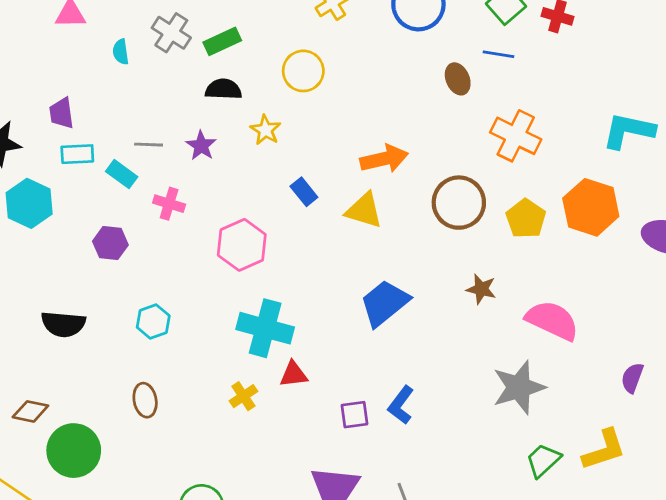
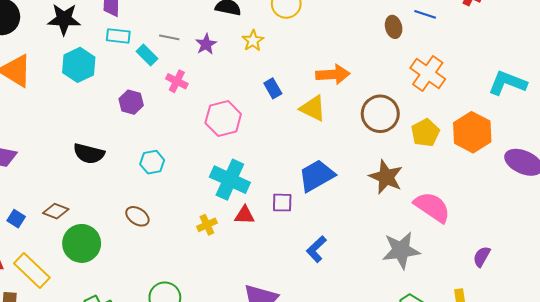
brown star: (481, 289) -> (386, 177), size x1.6
brown ellipse: (145, 400) -> (137, 216), turned -55
purple square: (355, 415) -> (282, 203), moved

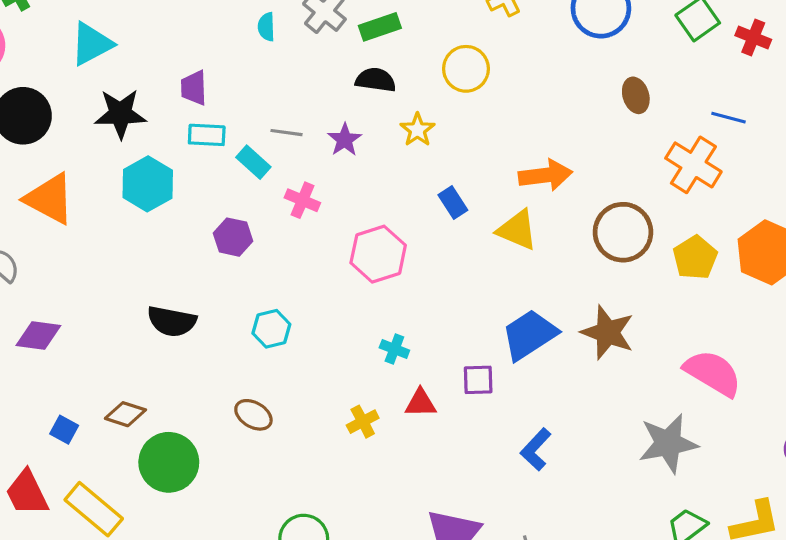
blue line: (425, 14) -> (729, 118), moved
brown star: (386, 177) -> (608, 332), moved
cyan cross: (230, 180) -> (394, 349), size x0.5

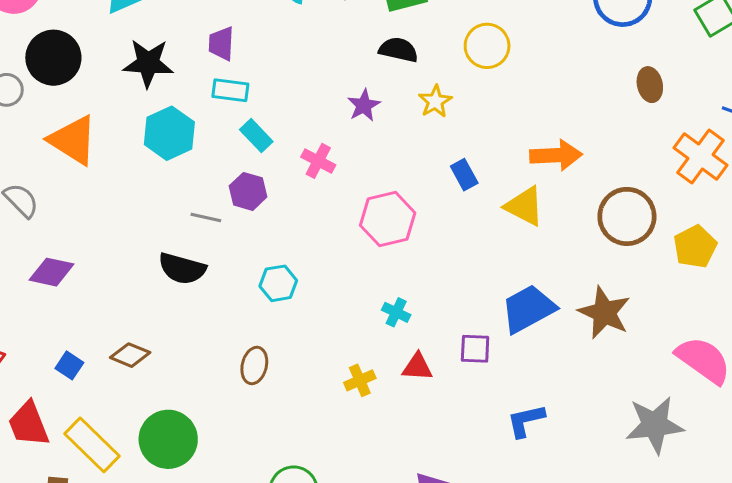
gray line: (286, 133) -> (206, 217), moved
cyan rectangle: (253, 162) -> (256, 136), moved
brown ellipse: (253, 415) -> (254, 365), turned 69
blue L-shape: (536, 449) -> (526, 421), turned 30
green circle: (169, 462) -> (168, 439), moved

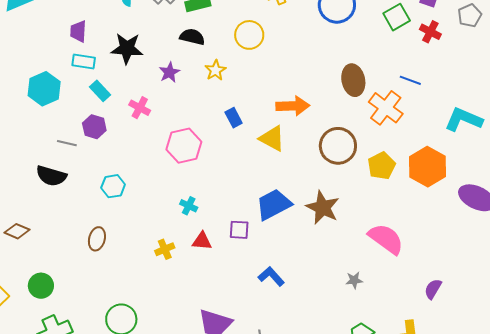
black star: (148, 63) -> (127, 48), moved
brown ellipse: (650, 85) -> (353, 80), moved, size x1.4
blue L-shape: (526, 421) -> (271, 276), turned 60
gray star: (655, 425) -> (354, 280), size x0.5
green circle: (168, 439) -> (41, 286), size x0.7

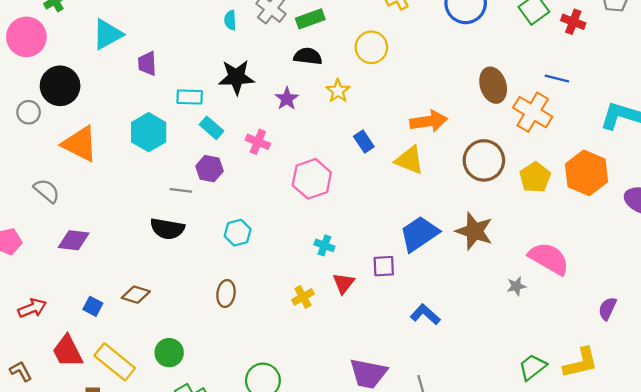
purple trapezoid: (78, 31) -> (147, 64), moved
red triangle: (202, 241) -> (344, 283), turned -50
gray star: (354, 280) -> (516, 286), moved

